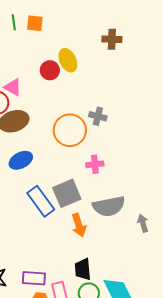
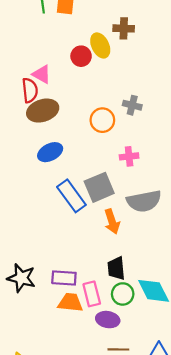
brown cross: (112, 39) -> (124, 28), moved
orange circle: (70, 130) -> (102, 120), size x0.7

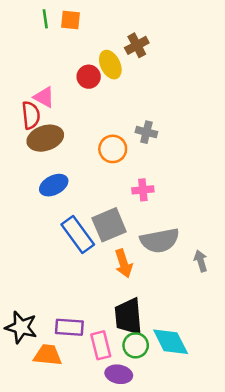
brown cross: (124, 28) -> (137, 45), turned -30
black trapezoid: (116, 268) -> (128, 316), size x1.4
orange trapezoid: (70, 302) -> (48, 355), moved

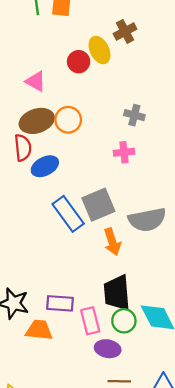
red semicircle: (31, 115) -> (23, 148), moved
orange circle: (113, 149) -> (68, 120), moved
pink cross: (143, 190) -> (124, 152), moved

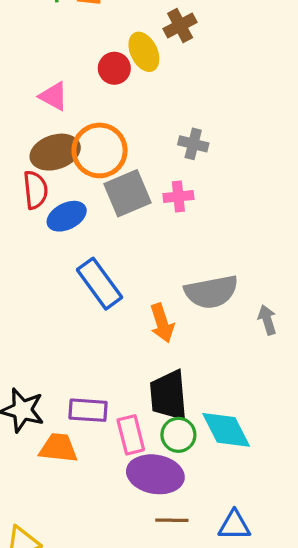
orange circle: (68, 120) -> (100, 150), size x1.4
gray square: (98, 205) -> (127, 193), moved
purple ellipse: (108, 349) -> (155, 474), size x1.5

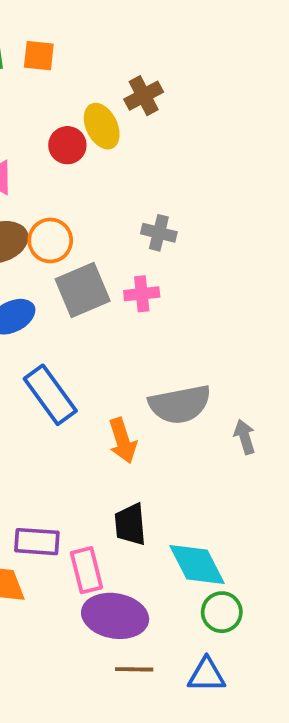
orange circle: (100, 150) -> (50, 240), size x0.7
black trapezoid: (169, 395) -> (130, 524), size x0.7
green circle: (178, 435) -> (222, 612), moved

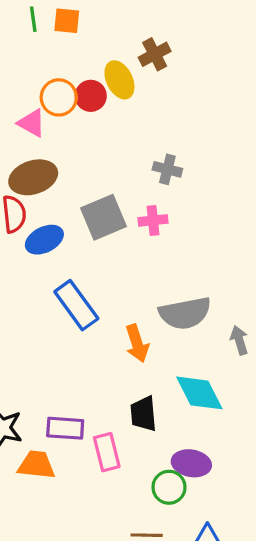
orange circle: (50, 240) -> (59, 97), moved
cyan diamond: (197, 564) -> (199, 393), moved
green circle: (222, 612) -> (169, 487), moved
purple ellipse: (115, 616) -> (191, 463), moved, size x0.7

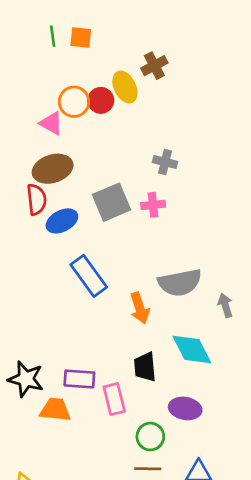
green circle: (169, 487) -> (150, 437), moved

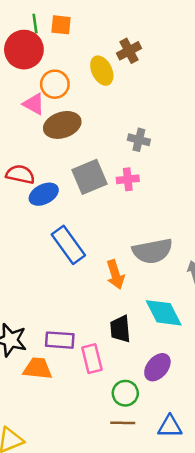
red circle: (101, 100) -> (24, 50), moved, size x1.6
brown ellipse: (53, 169) -> (62, 125), moved
red semicircle: (37, 199) -> (20, 174), turned -72
purple ellipse: (185, 408) -> (157, 367), turned -60

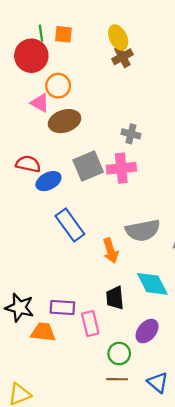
yellow ellipse: (102, 71) -> (118, 37), moved
pink cross: (128, 179) -> (121, 168), size x1.5
blue triangle: (170, 427) -> (158, 382), turned 40

